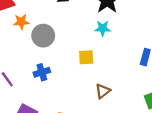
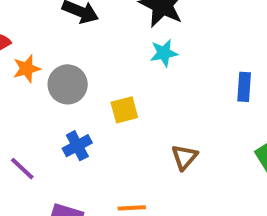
yellow square: (86, 57) -> (124, 110), moved

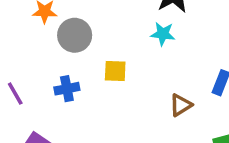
brown triangle: (184, 157) -> (181, 105), moved

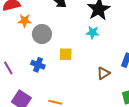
blue cross: (67, 89) -> (38, 65), turned 32

